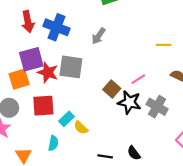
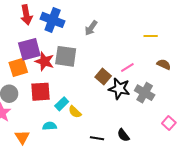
cyan semicircle: (53, 143) -> (50, 126), turned -104

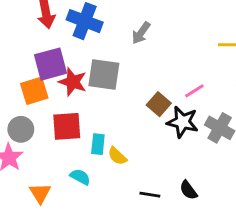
cyan rectangle: (62, 104) -> (98, 144), turned -40
cyan semicircle: (50, 126) -> (80, 177), turned 32

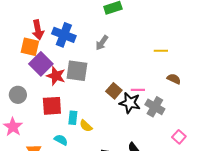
purple square: (50, 64) -> (41, 64), turned -30
orange square: (34, 91) -> (30, 47), moved, turned 30
pink line: (194, 91) -> (138, 90), moved, turned 32
gray circle: (21, 129) -> (18, 95), moved

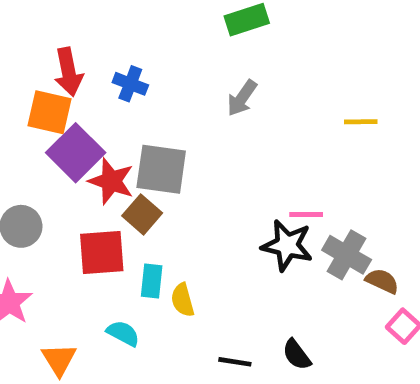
blue cross: (64, 35) -> (130, 84), size x0.6
gray arrow: (102, 43) -> (242, 98), moved
brown semicircle: (174, 79) -> (382, 281), moved
brown square: (114, 91) -> (142, 214), moved
yellow semicircle: (86, 126) -> (183, 300), turned 32

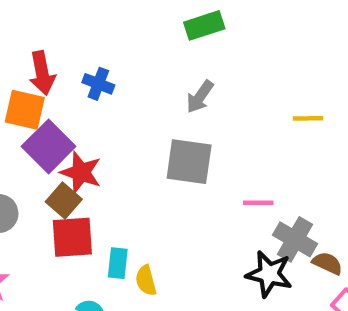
gray square: (161, 169) -> (189, 162), moved
brown square: (142, 214) -> (64, 201), moved
black star: (287, 245) -> (269, 274), moved

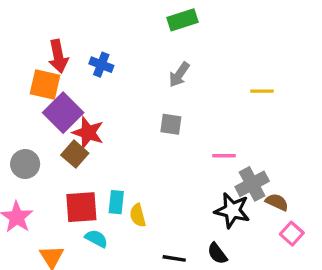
gray square: (189, 162) -> (171, 124), size x0.6
red square: (72, 237) -> (81, 207), moved
gray cross: (295, 239) -> (252, 184), turned 32

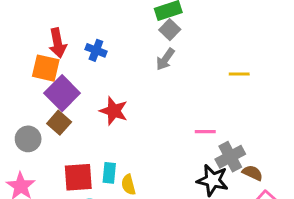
gray square: (171, 124) -> (170, 30), moved, turned 36
red star: (88, 133) -> (114, 111), moved
brown square: (75, 154) -> (59, 123), moved

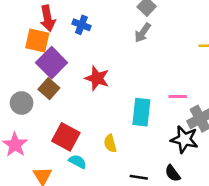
cyan rectangle: (109, 173) -> (141, 112), moved, size x1.5
red square: (78, 177) -> (66, 137), turned 32

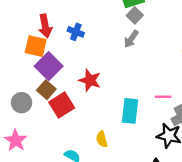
red square: (66, 137) -> (62, 105), moved, turned 30

